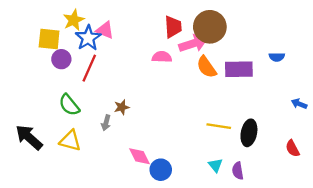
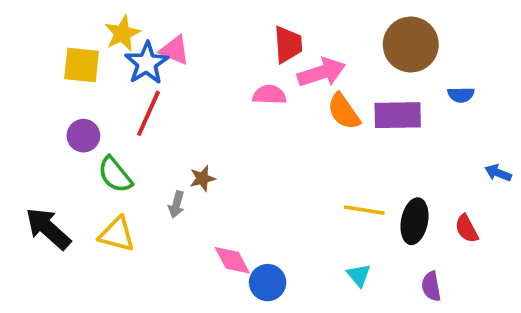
brown circle: (210, 27) -> (411, 45), moved
purple circle: (61, 59) -> (83, 136), moved
red semicircle: (292, 148) -> (467, 229), moved
purple semicircle: (238, 171) -> (431, 286), moved

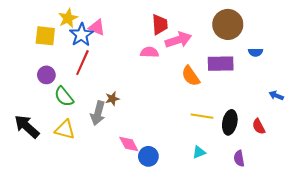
orange semicircle: (344, 111) -> (191, 76), moved
gray arrow: (176, 204) -> (98, 113), size x1.6
cyan triangle: (359, 275) -> (199, 152), turned 48

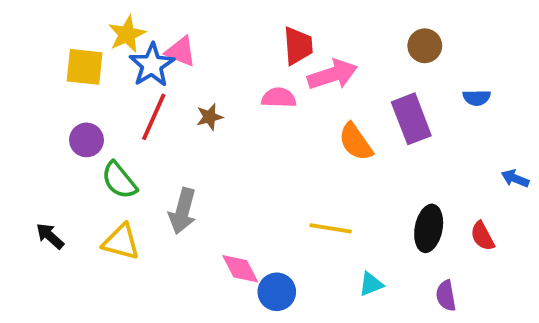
brown circle: (228, 24) -> (425, 46), size x0.6
purple rectangle: (221, 64) -> (411, 119), turned 70
brown star: (112, 99) -> (210, 117), moved
yellow line: (202, 116) -> (331, 228), moved
black arrow: (27, 126) -> (50, 236), size x0.6

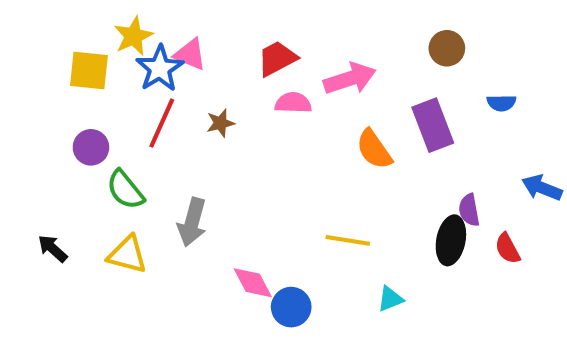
red trapezoid: (298, 46) -> (277, 58), moved, turned -114
blue arrow: (515, 178) -> (542, 188), size x1.4
purple semicircle: (446, 296) -> (469, 210), moved

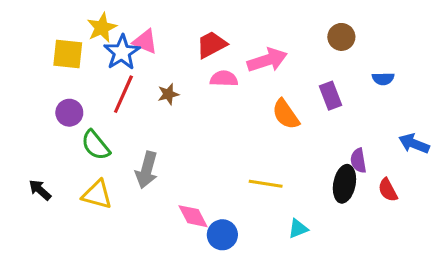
purple rectangle: (433, 125) -> (331, 96), size x0.7

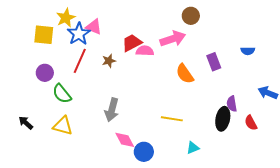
brown circle: (341, 37) -> (191, 16), moved
red trapezoid: (212, 45) -> (132, 43), moved
gray arrow: (147, 170) -> (112, 110), moved

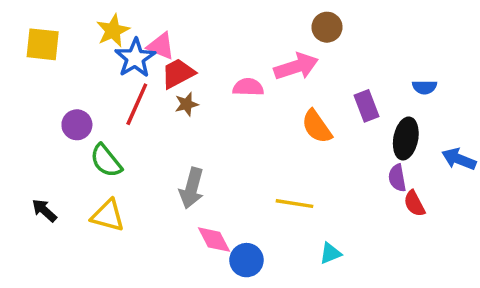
yellow square: (44, 35) -> (43, 44), moved
red trapezoid: (132, 43) -> (178, 73), moved
black ellipse: (223, 119) -> (406, 139), moved
red semicircle: (251, 123) -> (414, 204), moved

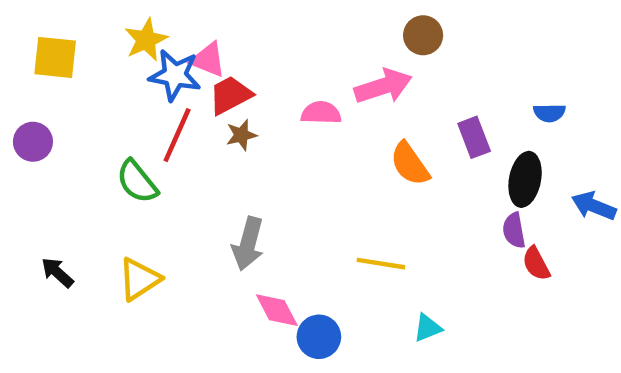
blue star: (135, 58) -> (175, 75), turned -30
purple circle: (77, 125) -> (33, 142), moved
green semicircle: (106, 161) -> (137, 182), moved
yellow triangle: (108, 216) -> (139, 279), turned -48

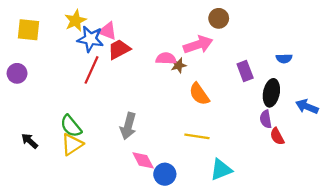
brown star: (241, 135) -> (179, 65), moved
orange semicircle: (410, 164) -> (199, 94), moved
green semicircle: (137, 182) -> (71, 126), moved
cyan triangle: (428, 328) -> (221, 170), size x1.5

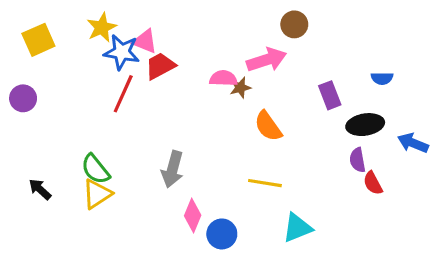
yellow square: (28, 30) -> (38, 40), turned -30
black ellipse: (271, 93) -> (365, 125), turned 70
pink diamond: (143, 160) -> (193, 215), turned 50

